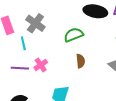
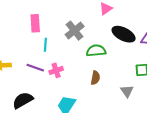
gray cross: (35, 23) -> (75, 31), moved

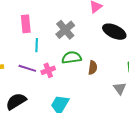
green semicircle: (96, 51) -> (72, 58), moved
brown semicircle: (95, 78) -> (93, 68), moved

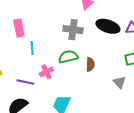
gray cross: (65, 30) -> (73, 30), moved, turned -36
purple line: (27, 68) -> (25, 82), moved

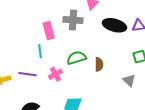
pink rectangle: (19, 28) -> (49, 31), moved
gray cross: (73, 30) -> (73, 20), moved
purple line: (25, 82) -> (27, 74), moved

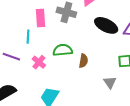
pink cross: (56, 74) -> (39, 62), turned -32

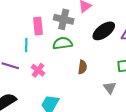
black ellipse: (106, 25) -> (104, 31), turned -60
green semicircle: (63, 50) -> (63, 43), moved

